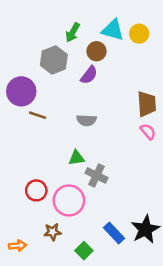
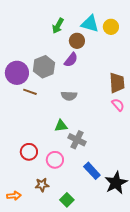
gray hexagon: (54, 60) -> (44, 67), moved
pink circle: (69, 200) -> (55, 160), size x0.7
blue rectangle: (114, 233) -> (92, 171), moved

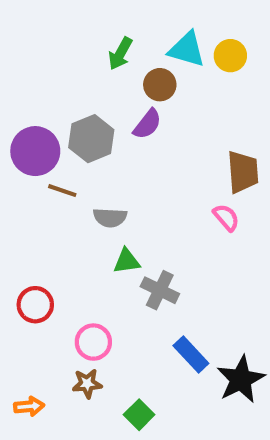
gray semicircle: (69, 96) -> (110, 218), moved
pink semicircle: (118, 105) -> (226, 218), moved
red circle: (29, 152) -> (35, 305), moved
pink circle: (55, 160) -> (93, 342), moved

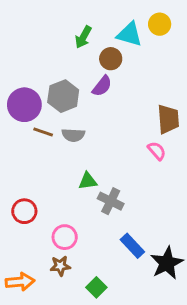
yellow circle: (230, 56) -> (160, 24), moved
gray semicircle: (110, 218) -> (73, 135), moved
orange arrow: (29, 406) -> (20, 282), size x1.4

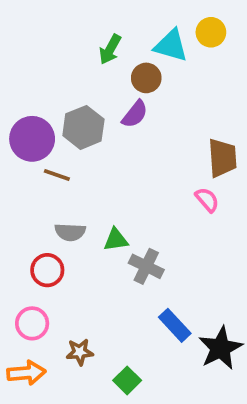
gray semicircle: (73, 135) -> (70, 232), moved
red circle: (24, 211) -> (47, 270), moved
pink circle: (65, 237) -> (32, 323), moved

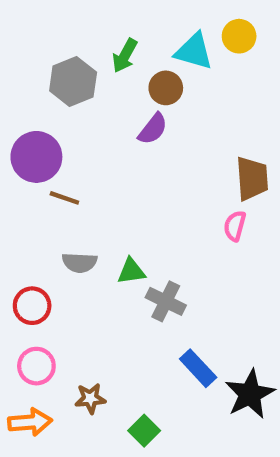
gray hexagon: (83, 127) -> (73, 81), moved
pink semicircle: (207, 200) -> (235, 226), turned -124
red circle: (47, 270) -> (32, 306), moved

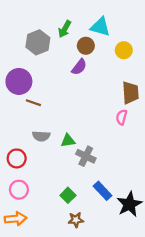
yellow circle: (239, 36) -> (124, 50), moved
brown star: (90, 398) -> (76, 220), moved
green square: (144, 431) -> (68, 195), moved

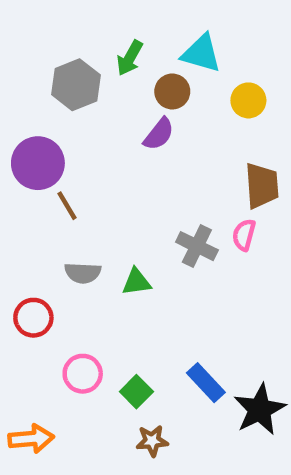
brown line: (33, 103) -> (67, 206), turned 40
gray cross: (86, 156) -> (197, 246), moved
pink circle: (19, 190) -> (83, 374), moved

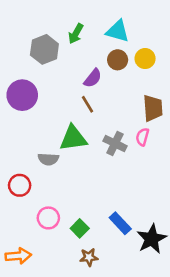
brown circle: (172, 91) -> (118, 60), moved
brown line: (67, 206) -> (88, 104), moved
green triangle: (136, 282) -> (73, 138), moved, size x1.6

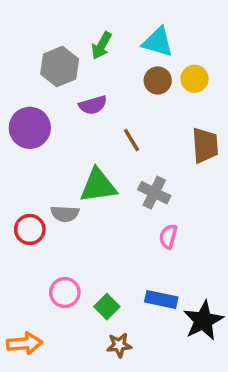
purple semicircle: (93, 78) -> (93, 105), moved, turned 36
brown line: (88, 104) -> (131, 140), moved
pink semicircle: (142, 137) -> (168, 236), moved
red circle: (20, 185) -> (30, 229), moved
blue rectangle: (120, 223) -> (161, 300), turned -35

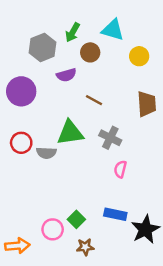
brown circle: (158, 81) -> (90, 52), moved
brown line: (131, 140) -> (94, 100), turned -30
red circle: (30, 229) -> (21, 143), moved
pink circle: (65, 293) -> (53, 229), moved

